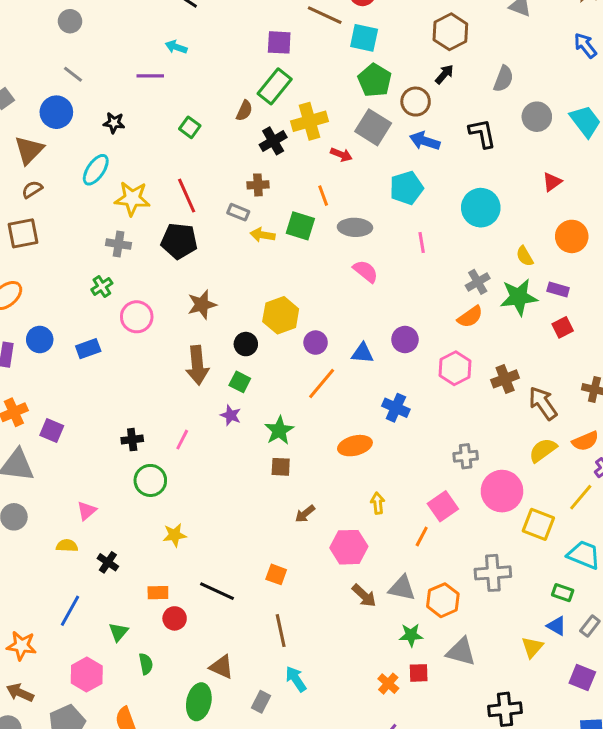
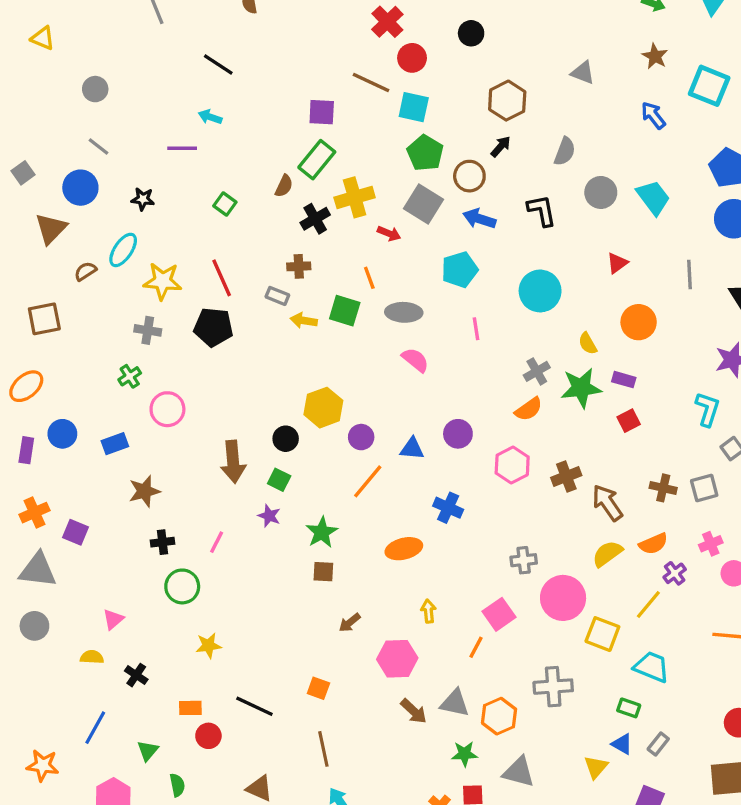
brown semicircle: (32, 189) -> (85, 271), moved
brown star: (202, 305) -> (144, 491), moved

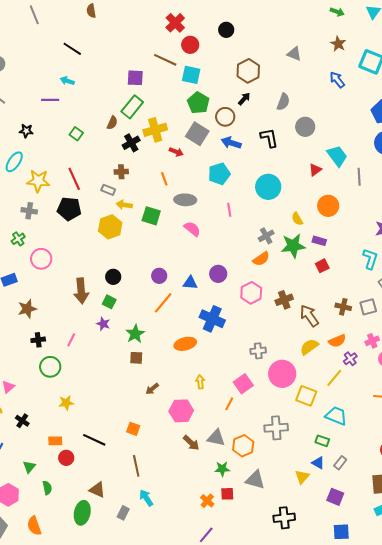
cyan trapezoid: (653, 197) -> (337, 156), moved
green square: (345, 311) -> (151, 216), moved
yellow hexagon: (323, 408) -> (110, 227), moved
blue cross: (448, 508) -> (212, 319), size x1.4

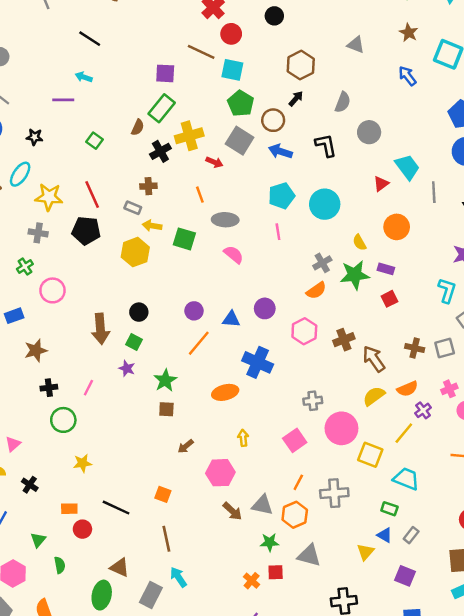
cyan pentagon: (219, 174) -> (282, 196), moved
orange line: (229, 404) -> (298, 482), moved
gray rectangle: (123, 513) -> (151, 595), size x1.5

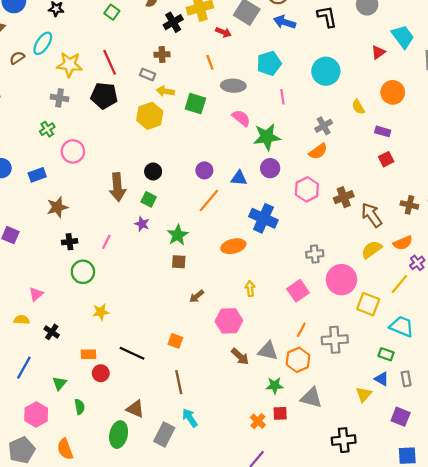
cyan pentagon: (282, 196) -> (269, 63), moved
green star: (355, 275) -> (267, 137), moved
gray rectangle: (411, 535) -> (406, 379), turned -48

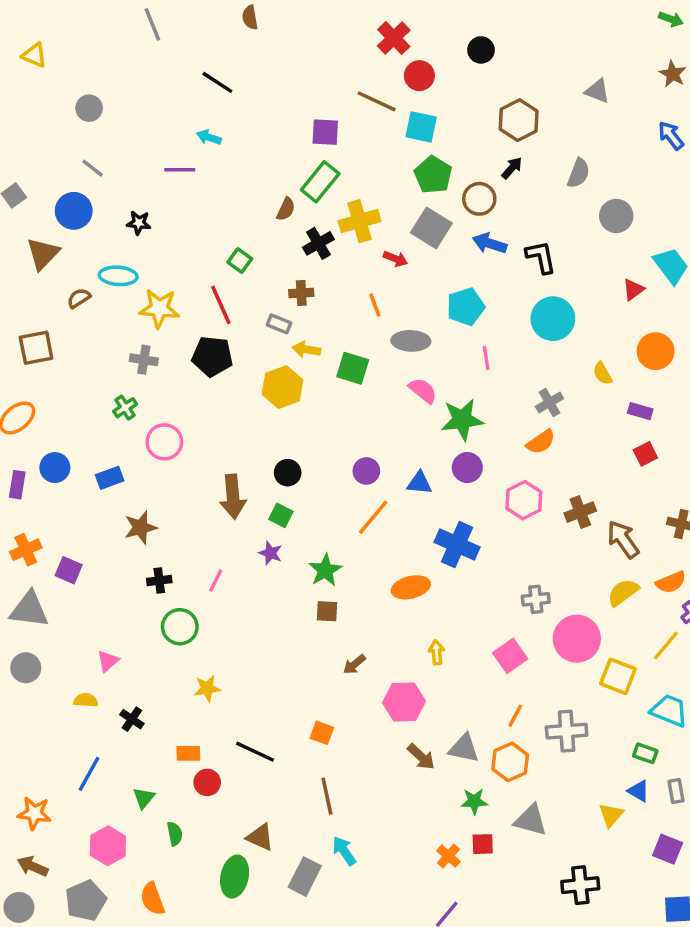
green square: (112, 12) -> (240, 260), moved
black L-shape: (327, 17) -> (541, 257), moved
cyan ellipse: (43, 43) -> (118, 276), turned 60

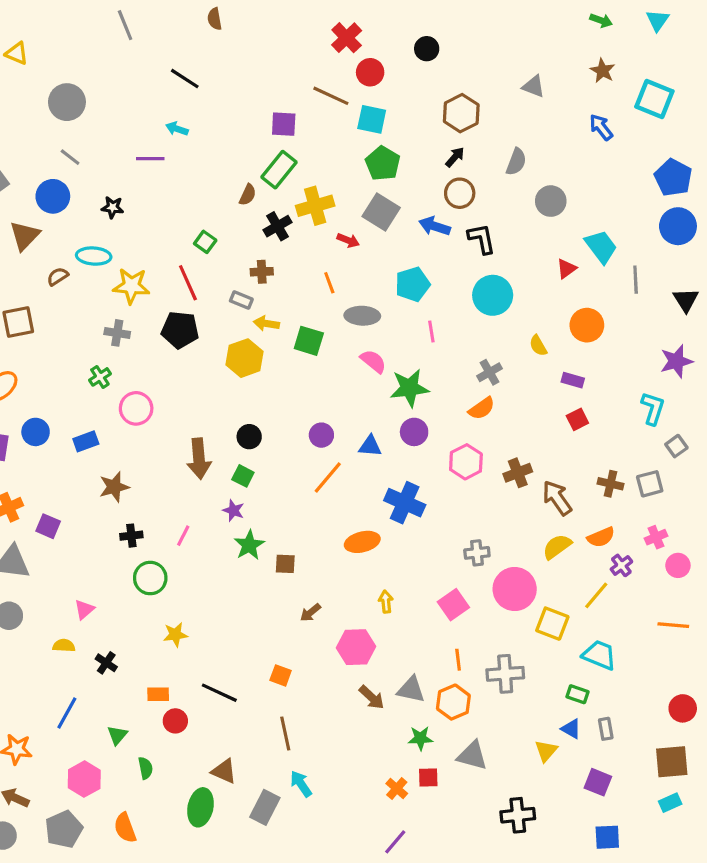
gray circle: (89, 108) -> (67, 102), size x1.5
brown circle: (479, 199) -> (460, 193), moved
green star: (325, 570) -> (249, 545), moved
orange line: (515, 716) -> (458, 660), turned -35

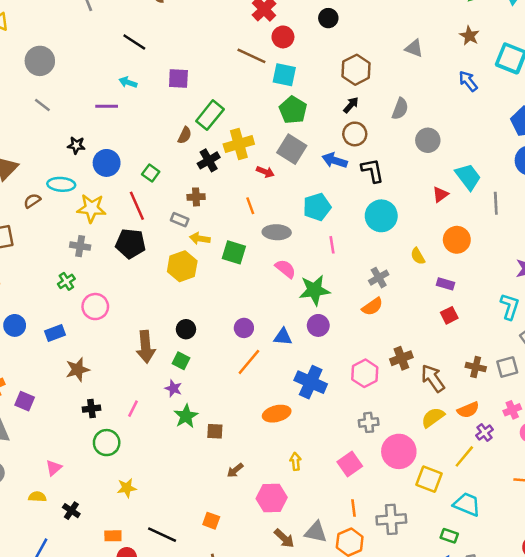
purple square: (284, 124) -> (178, 79), moved
blue circle: (53, 196) -> (107, 163), moved
pink hexagon: (466, 462) -> (365, 373), moved

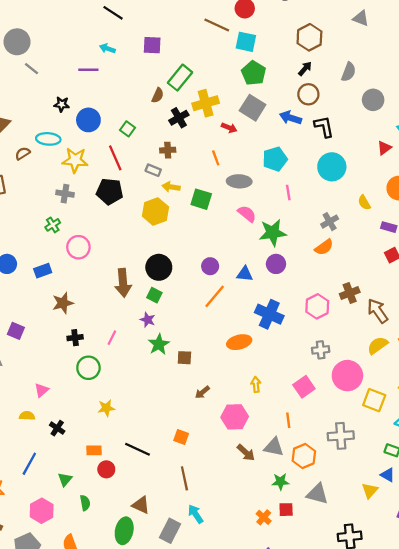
gray circle: (40, 61) -> (17, 42), moved
black circle: (186, 329) -> (159, 267), size x1.5
orange line: (354, 508) -> (288, 420), moved

